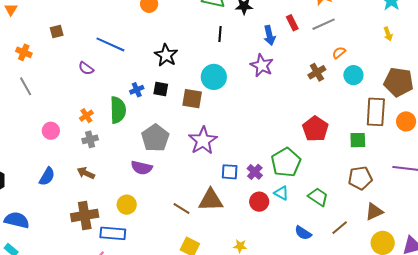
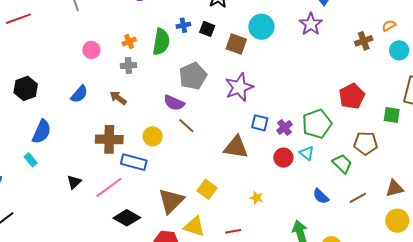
brown pentagon: (360, 178) -> (366, 143), moved
brown line: (181, 208) -> (186, 126), moved
blue semicircle: (17, 220) -> (42, 132), turned 90

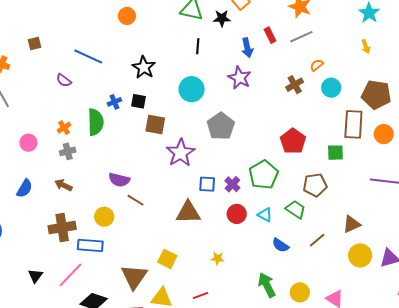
brown square: (236, 44) -> (155, 124), moved
gray pentagon: (193, 76) -> (221, 126), moved
cyan triangle: (307, 153) -> (265, 215), moved

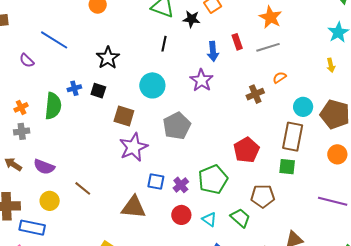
cyan circle: (331, 88) -> (303, 107), moved
brown square: (155, 124) -> (124, 116), moved
brown rectangle: (353, 124) -> (293, 137), moved
purple semicircle: (119, 180) -> (44, 167), moved

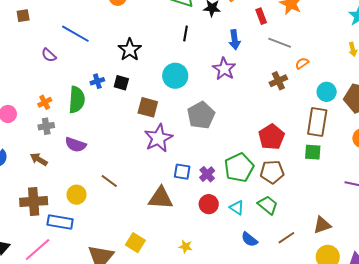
red rectangle: (237, 42) -> (261, 16), moved
gray line: (268, 47) -> (280, 43), moved, turned 40
purple semicircle: (44, 167) -> (76, 145), moved
brown pentagon: (263, 196) -> (272, 172), moved

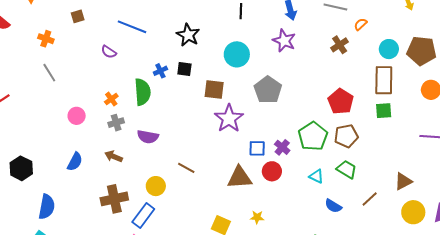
red circle: (209, 204) -> (272, 171), moved
blue rectangle: (60, 222) -> (143, 215), turned -55
yellow star: (186, 247) -> (257, 217), moved

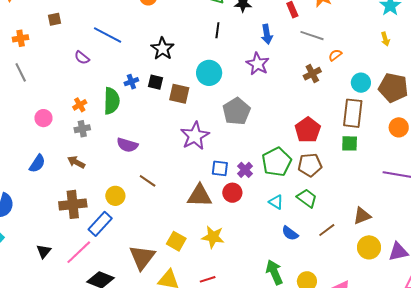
orange cross: (46, 39) -> (21, 38), turned -35
brown square: (214, 89) -> (179, 94), moved
purple semicircle: (148, 137) -> (127, 145), moved
yellow star: (257, 217) -> (213, 237), size x1.6

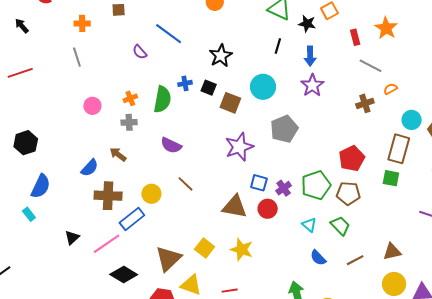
blue arrow: (267, 34) -> (310, 56), moved
blue semicircle: (37, 164) -> (90, 168), moved

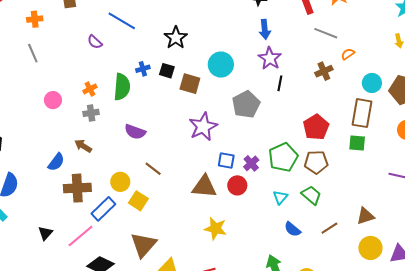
black line: (278, 46) -> (280, 83), moved
cyan triangle: (309, 225) -> (280, 197), turned 35
yellow square: (205, 248) -> (138, 201), moved

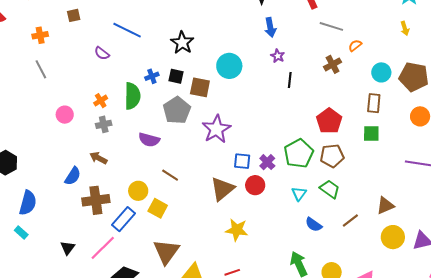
purple star: (270, 58) -> (278, 56), size x0.6
gray pentagon: (246, 104) -> (177, 110), moved
brown rectangle: (362, 113) -> (374, 103), size x0.7
brown triangle: (204, 187) -> (222, 189), turned -40

